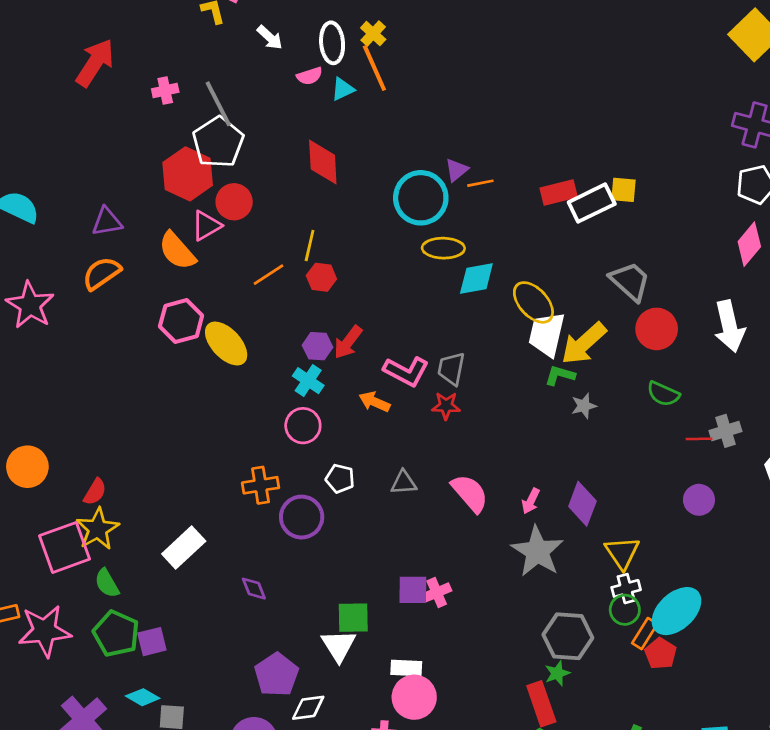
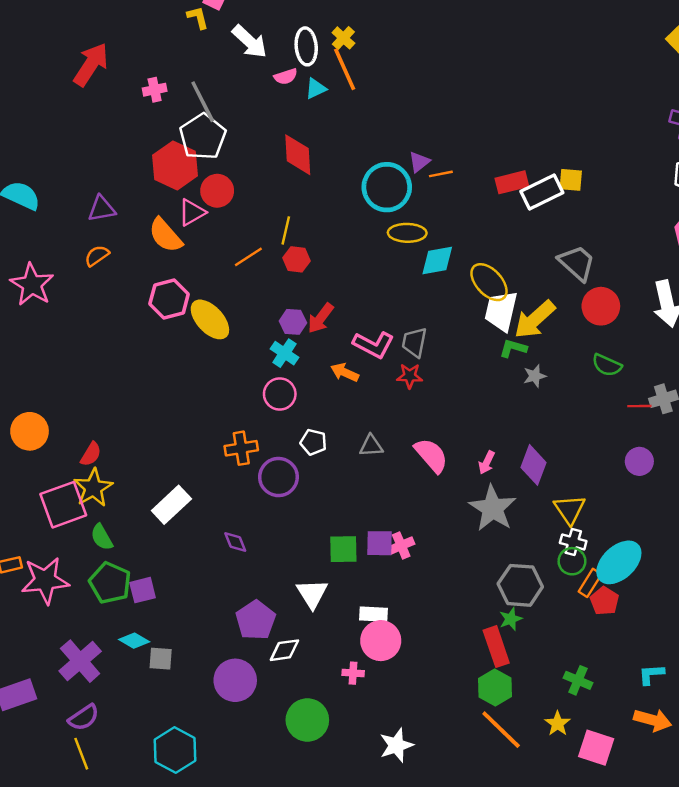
white arrow: (270, 38) -> (250, 42), size x1.5
orange semicircle: (102, 273) -> (97, 256), size x0.7
white cross: (626, 589) -> (573, 542), turned 30
green square: (353, 618) -> (343, 549), moved

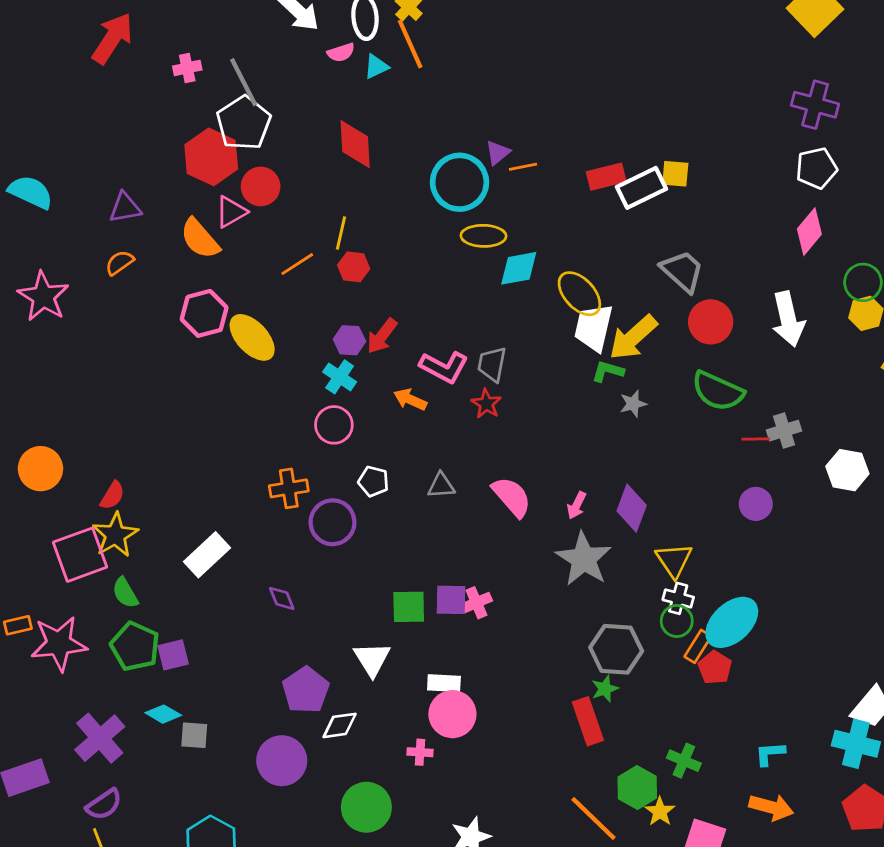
green semicircle: (607, 365) -> (718, 391), size x1.5
red star: (410, 376) -> (486, 404), turned 30
green hexagon: (495, 688) -> (637, 787), moved

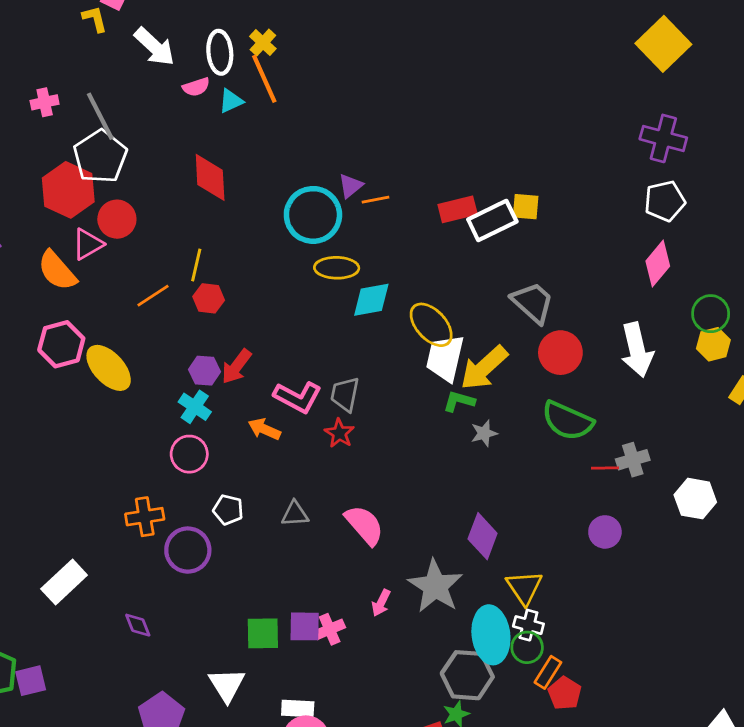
pink arrow: (577, 505) -> (381, 603), moved
cyan ellipse: (732, 622) -> (491, 635), moved, turned -54

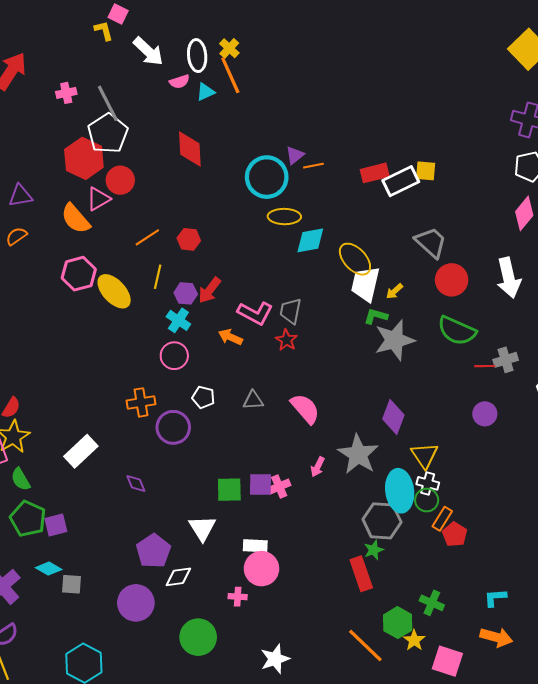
yellow line: (196, 265) -> (158, 277), moved
yellow arrow: (484, 368) -> (394, 291), size x0.5
gray star: (484, 433) -> (394, 340), size x2.0

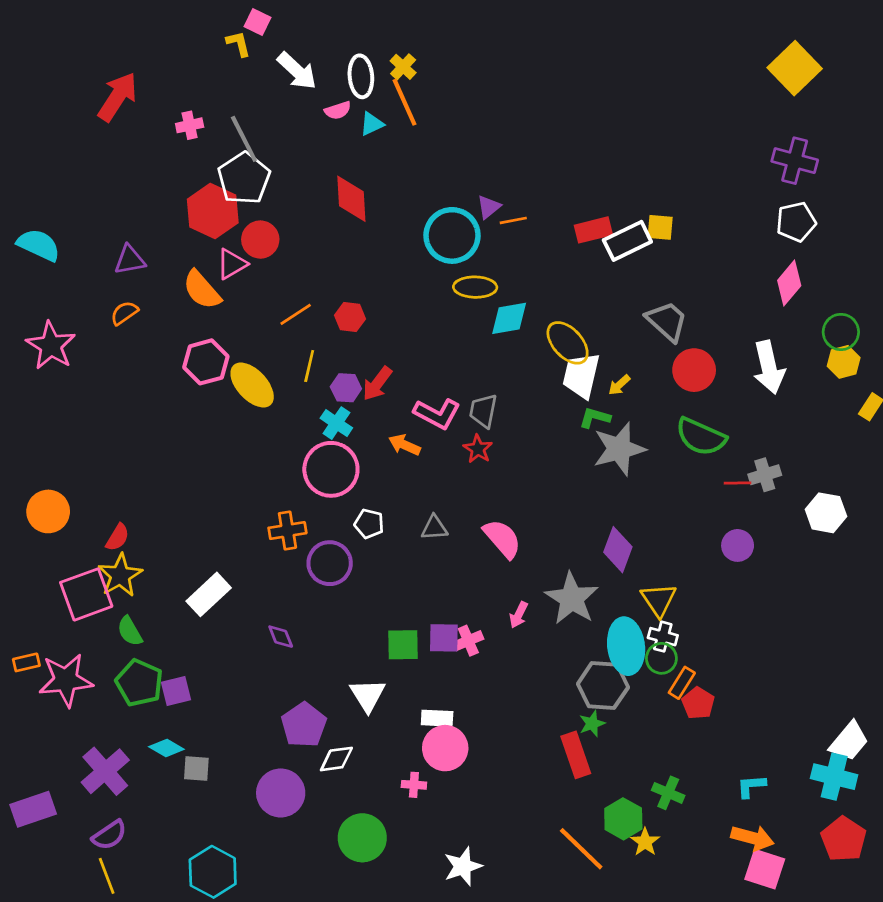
pink circle: (174, 356) -> (331, 469), size x1.5
pink square: (447, 661) -> (765, 869), moved

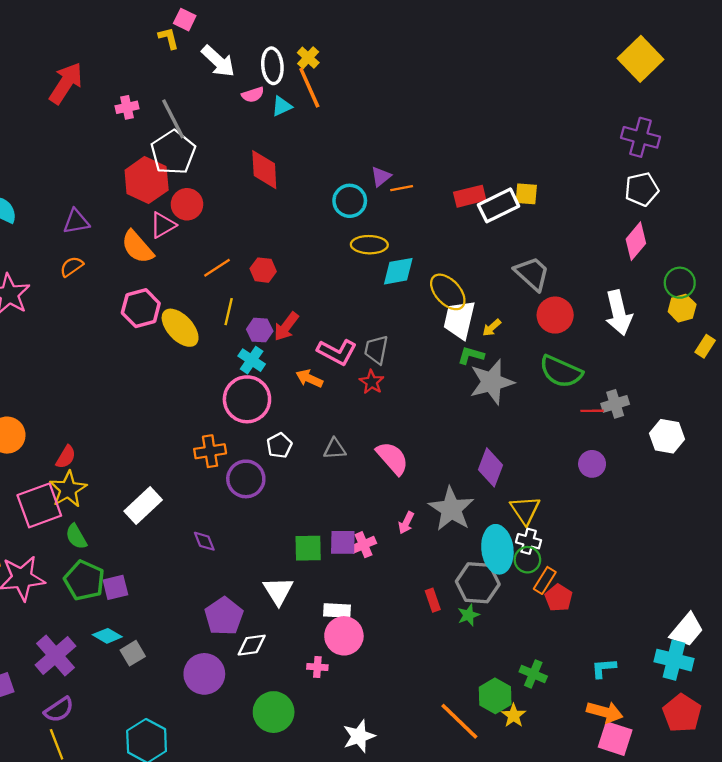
cyan circle: (452, 235) -> (350, 201), size x0.7
white pentagon: (369, 524) -> (279, 445), turned 30
red rectangle: (576, 755) -> (433, 600), moved, size x0.6
gray square: (196, 768) -> (133, 653), turned -35

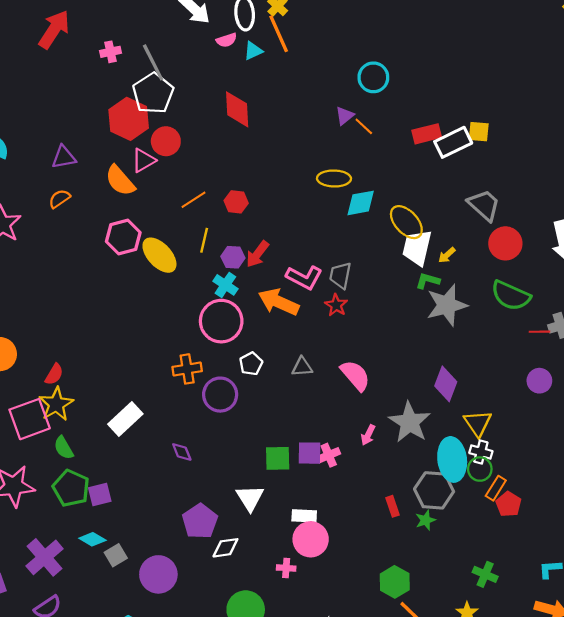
orange line: (402, 188) -> (364, 126), turned 54
cyan circle: (350, 201) -> (373, 77), moved
orange arrow: (309, 379) -> (279, 302), size x1.6
purple circle: (204, 674) -> (158, 574), moved
green hexagon: (495, 696) -> (395, 582), moved

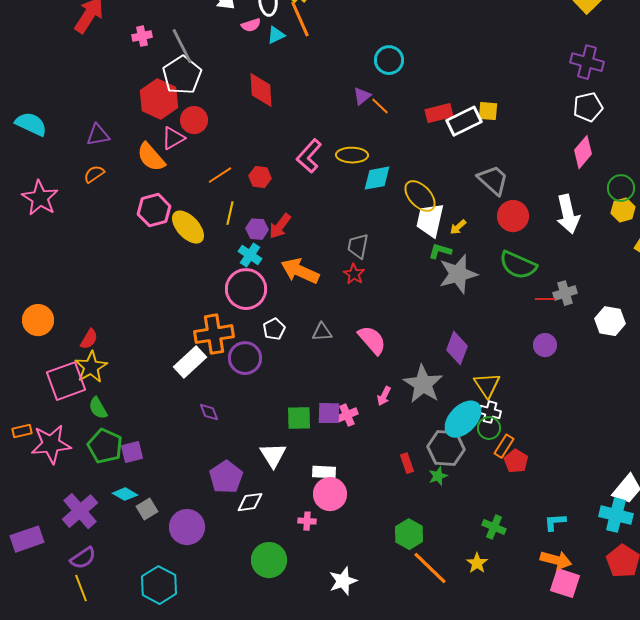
pink L-shape: (304, 277) -> (309, 156), moved, turned 104
orange cross: (187, 369) -> (214, 334), size x1.4
white rectangle: (125, 419) -> (190, 362), moved
cyan ellipse: (452, 459) -> (463, 419), turned 51

